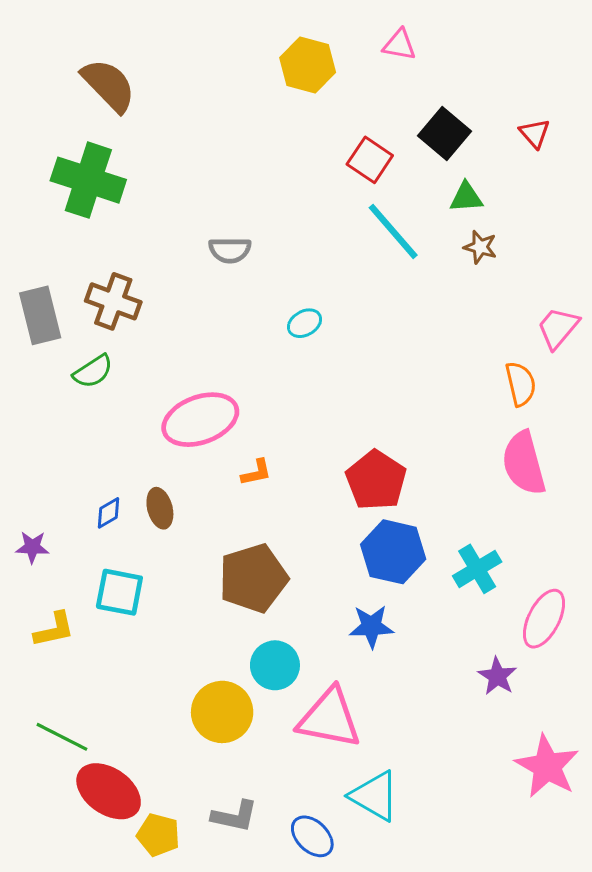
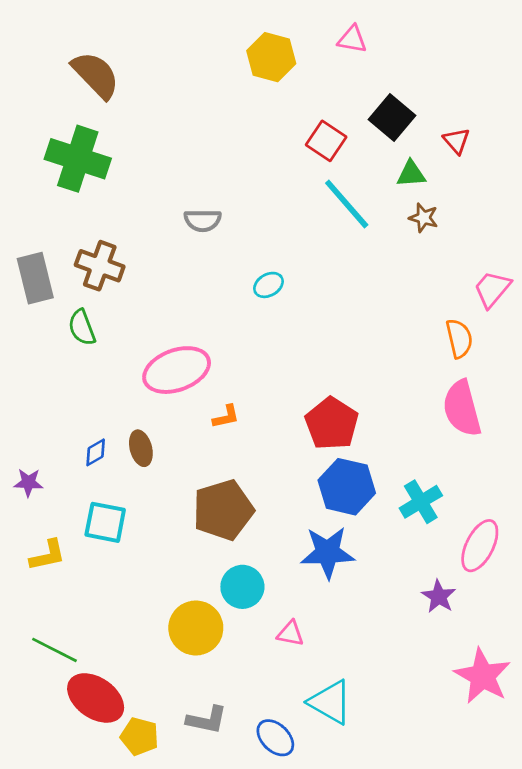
red triangle: (535, 133) -> (456, 141), moved
green semicircle: (93, 371) -> (82, 327), turned 102
blue star: (371, 626) -> (328, 553), size x1.4
pink triangle: (329, 718) -> (290, 633), size x0.5

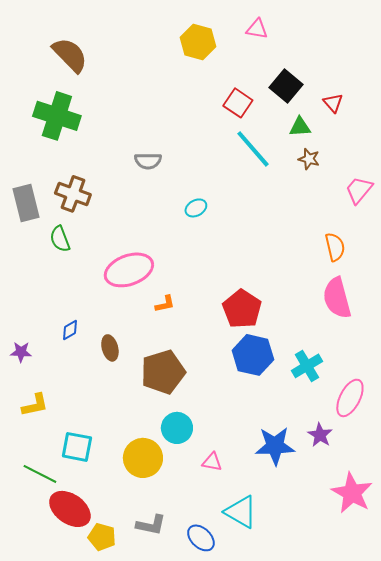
pink trapezoid: (492, 289) -> (359, 190), moved
brown ellipse: (141, 448) -> (110, 348), moved
cyan square: (105, 522) -> (77, 447), moved
blue star: (328, 553) -> (275, 446), moved

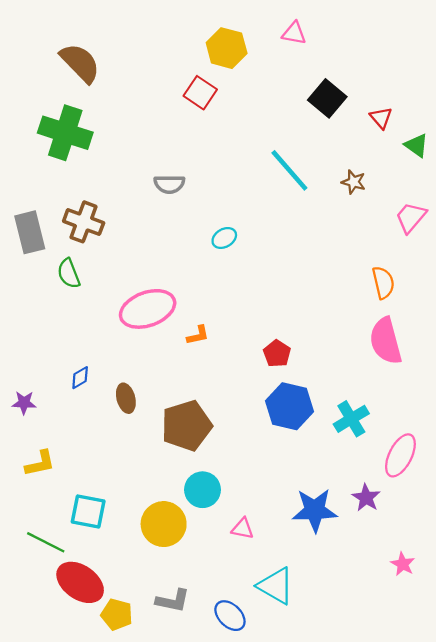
red square: (238, 103) -> (200, 93), moved
green triangle: (300, 127) -> (416, 145), moved, turned 40
orange L-shape: (165, 304) -> (198, 335), moved
red pentagon: (242, 309) -> (277, 354), size x0.6
pink star: (352, 493) -> (403, 564), size x0.5

